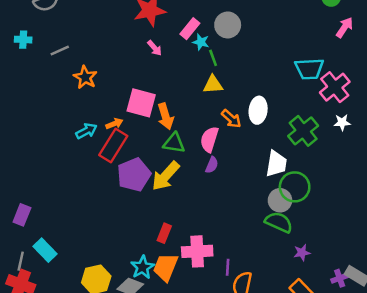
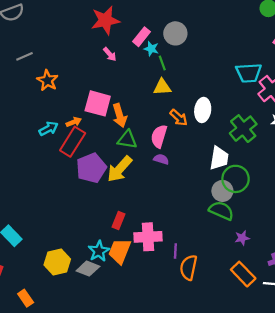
purple semicircle: (212, 165) -> (161, 159), turned -96

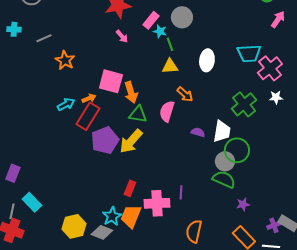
white ellipse: (203, 110) -> (207, 60), moved
purple semicircle: (161, 159) -> (198, 132), moved
purple line: (175, 251) -> (181, 192), moved

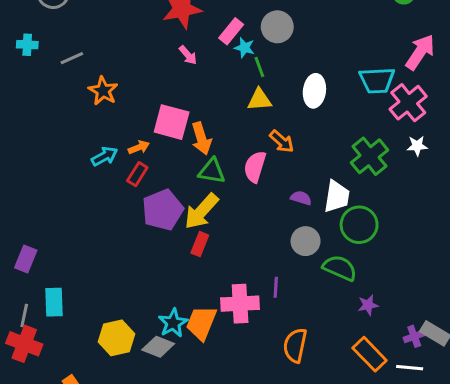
pink arrow: (278, 19) -> (420, 52), moved, size x1.4
red rectangle: (88, 116) -> (137, 174), size x0.6
gray circle: (225, 161) -> (306, 241), moved
red rectangle: (130, 188) -> (200, 244), moved
cyan rectangle: (32, 202) -> (54, 302), turned 42

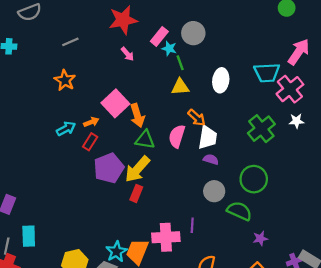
gray line: (72, 58) -> (70, 42), moved
pink square: (172, 122) -> (115, 103), turned 32
white trapezoid: (337, 196) -> (208, 137), moved

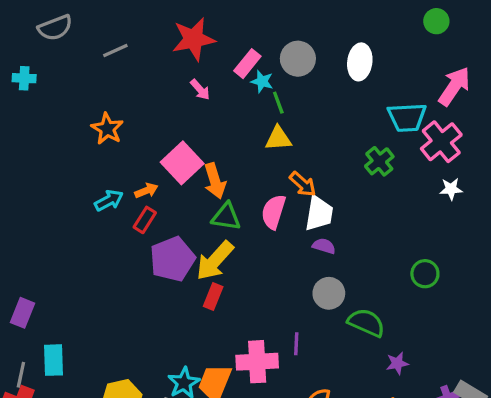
gray line: (70, 42) -> (115, 51), moved
white ellipse: (221, 80) -> (360, 62), moved
green cross: (261, 129) -> (379, 161), moved, size x0.7
green circle: (254, 179) -> (425, 274), moved, size x0.7

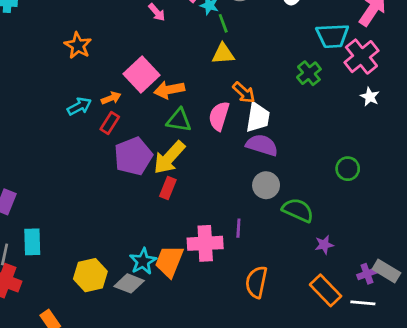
orange arrow: (215, 181) -> (169, 90), turned 96
white star: (451, 189) -> (370, 97), turned 30
purple semicircle: (324, 246) -> (262, 145), size x1.6

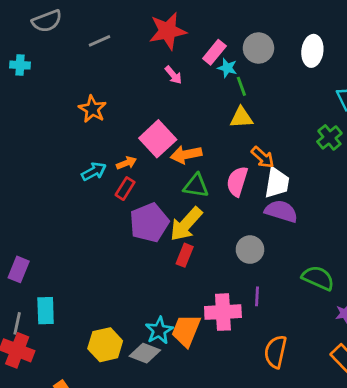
gray circle: (266, 185) -> (250, 250), moved

